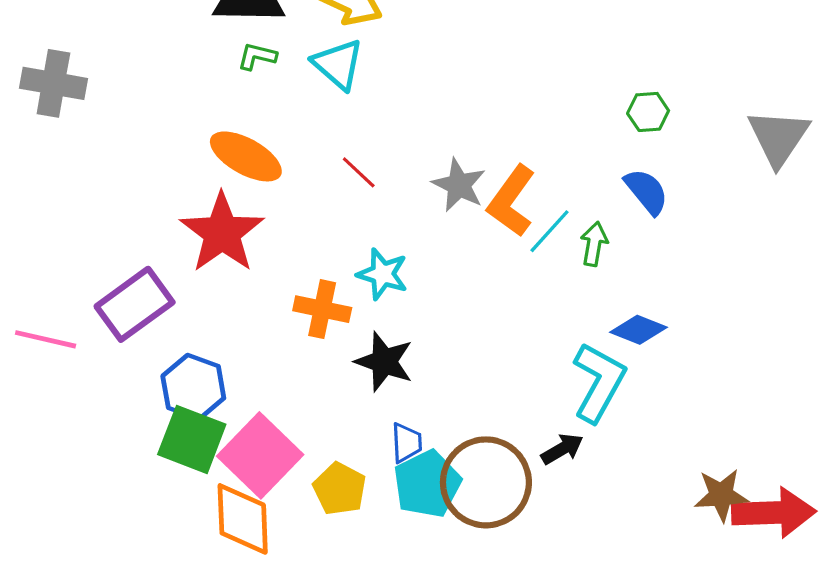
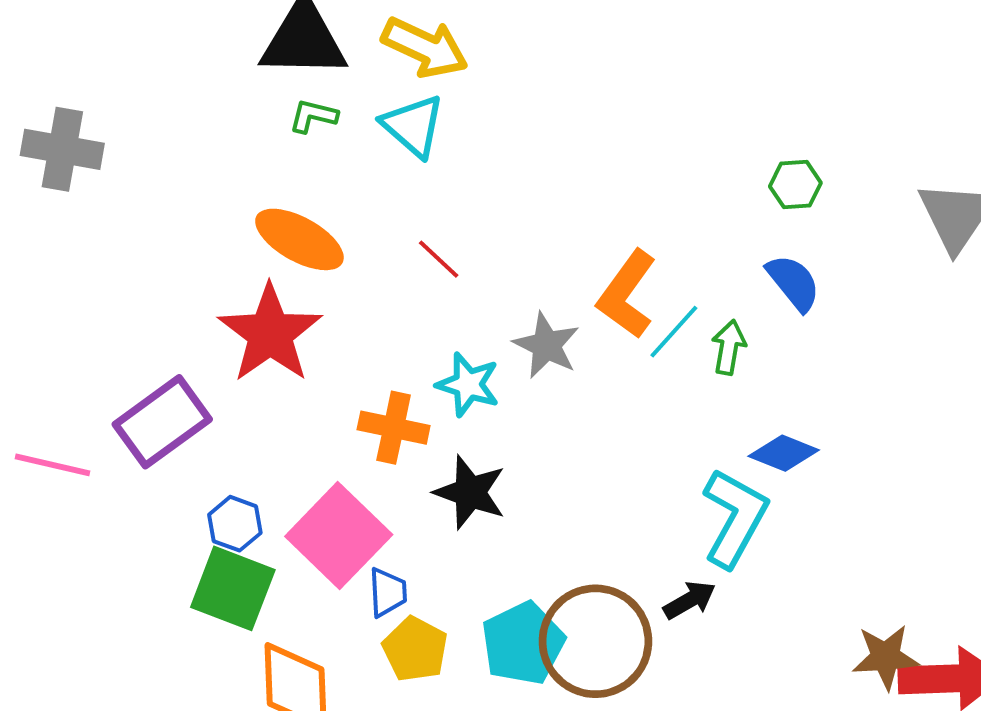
gray star: (459, 185) -> (546, 345), moved
blue hexagon: (193, 387) -> (235, 524), size x0.7
blue trapezoid: (406, 443) -> (388, 592), moved
pink square: (260, 455) -> (339, 535), moved

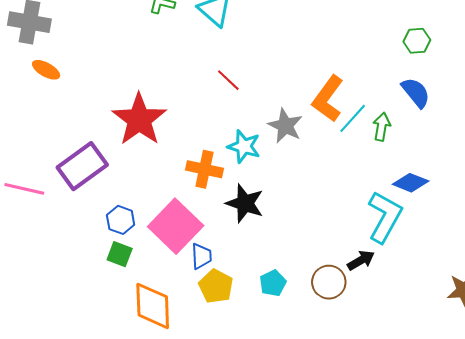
orange ellipse: (299, 239) -> (46, 70), moved, size x0.6
green square: (233, 588) -> (120, 254), size x0.6
brown circle: (595, 641) -> (329, 282), moved, size x0.6
cyan pentagon: (523, 643) -> (273, 283), size x0.6

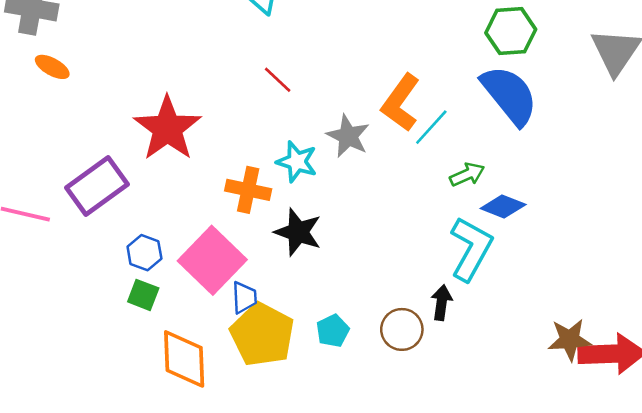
green hexagon: (417, 41) -> (511, 31), size x1.5
blue semicircle: (416, 93) -> (509, 95), size x1.6
green arrow: (382, 127) -> (467, 174), moved, turned 56
black arrow: (361, 260) -> (442, 303), turned -52
yellow pentagon: (216, 286) -> (262, 335), size x1.5

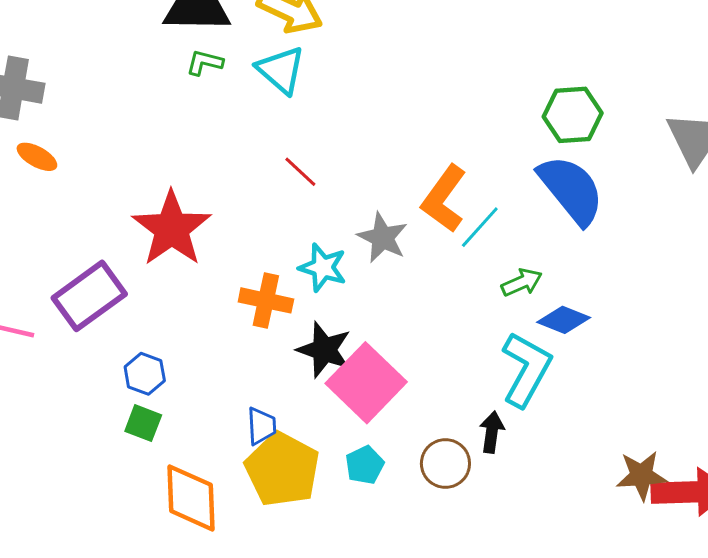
pink square: (212, 260) -> (366, 383), moved

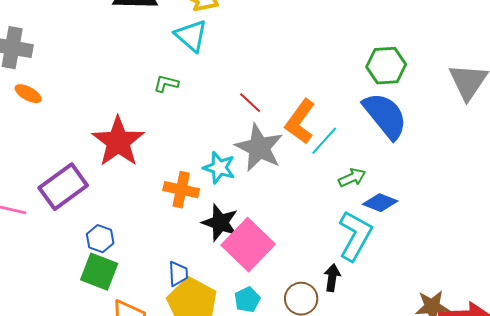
green L-shape: (205, 63) -> (166, 84), moved
red line: (300, 172) -> (250, 103), moved
gray star: (383, 238) -> (259, 148), size x1.4
green square: (143, 423) -> (99, 272), size x1.5

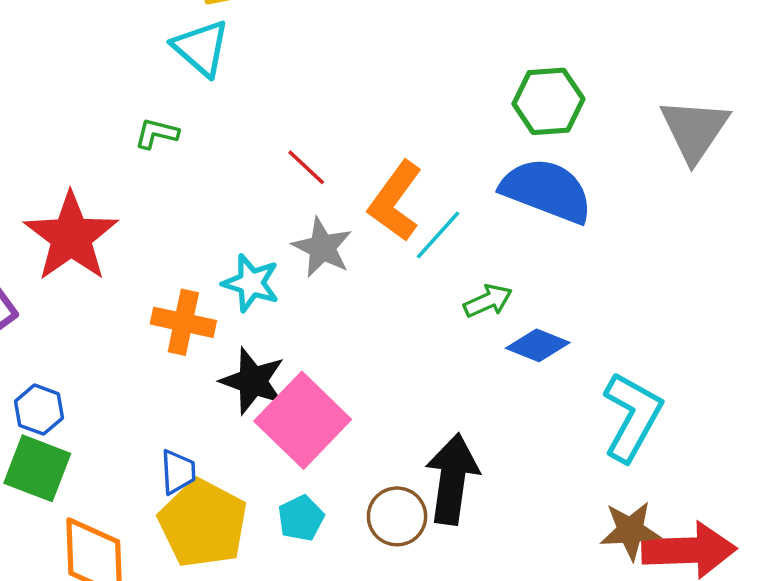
blue semicircle: (385, 116) -> (547, 190), turned -30
gray star: (259, 148) -> (322, 247), size x0.7
cyan L-shape: (355, 236) -> (632, 417), moved
black arrow: (332, 278) -> (452, 479), size x1.8

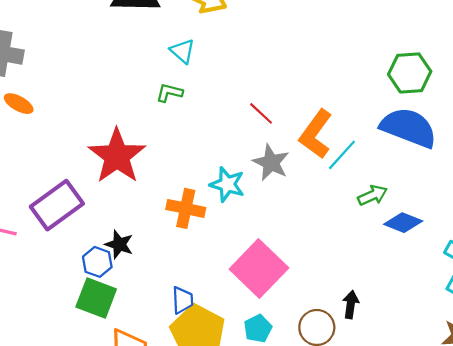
cyan triangle: (201, 48) -> (182, 51), moved, size x0.7
black star: (253, 381) -> (119, 244), moved, size x0.7
black arrow: (452, 479) -> (351, 305), size x0.5

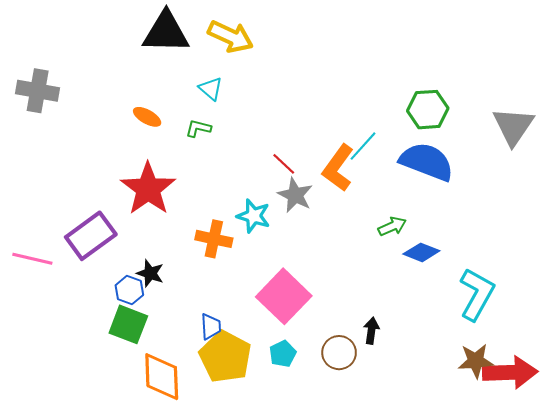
orange ellipse: (19, 104) -> (147, 117), moved
red line: (261, 113) -> (284, 164), moved
cyan line: (342, 155) -> (363, 146), moved

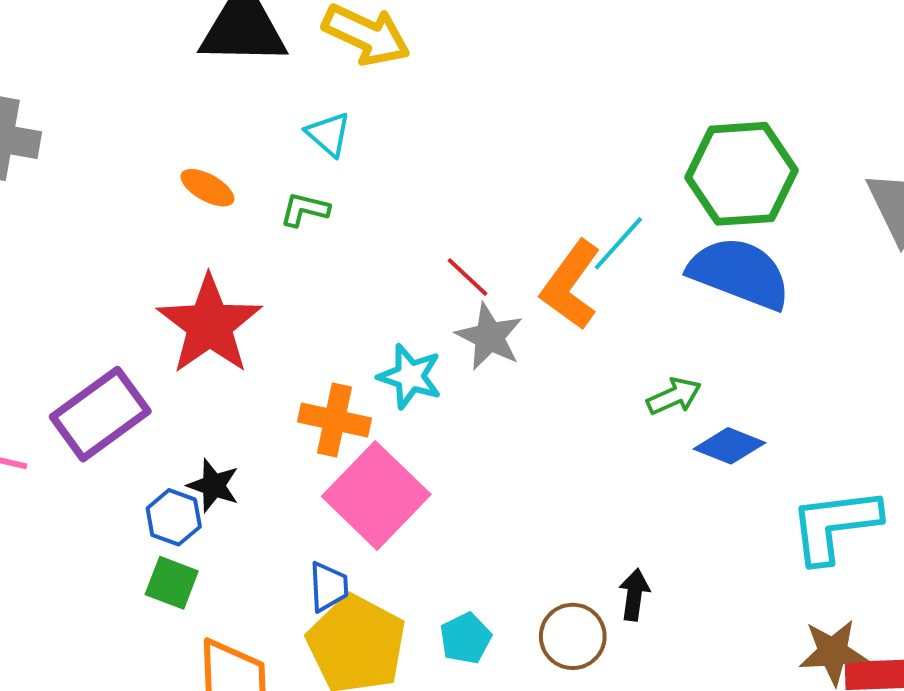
green hexagon: (428, 110) -> (741, 174), size x1.4
cyan L-shape: (477, 294) -> (835, 525), turned -126
pink square: (284, 296) -> (376, 495), moved
green square: (128, 324) -> (172, 583), size x0.7

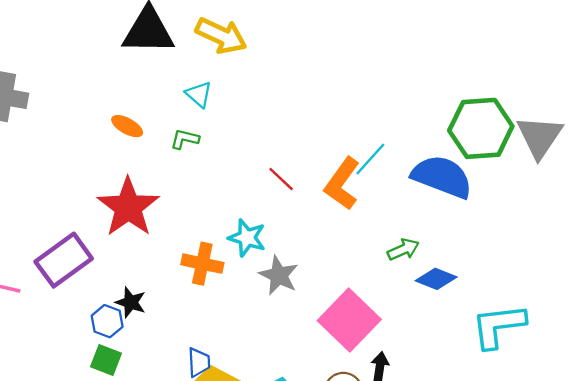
green hexagon: (741, 174) -> (481, 128), moved
gray star: (489, 337) -> (279, 275), moved
pink square: (376, 495) -> (349, 320), moved

